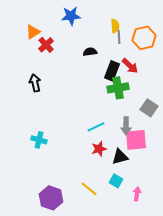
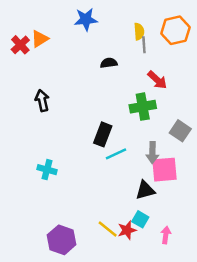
orange hexagon: (144, 38) -> (175, 30), moved
red cross: (46, 45) -> (20, 45), moved
black rectangle: (112, 71) -> (103, 134), moved
red star: (99, 149) -> (127, 230), moved

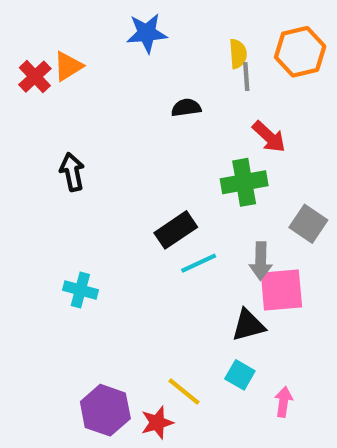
black rectangle: (103, 134) -> (176, 230), turned 35
red star: (127, 230) -> (157, 423), moved

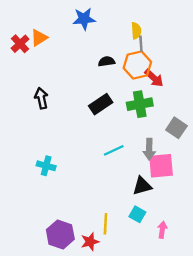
orange hexagon: (300, 52) -> (137, 65), moved
black rectangle: (176, 230) -> (101, 104), moved
yellow line: (184, 392) -> (105, 224), turned 54

